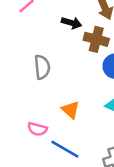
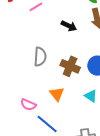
brown cross: (96, 39) -> (70, 66), moved

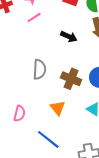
pink semicircle: (28, 105) -> (19, 114), moved, turned -98

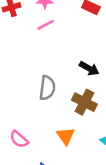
black arrow: (69, 37) -> (89, 68), moved
pink semicircle: (19, 114) -> (19, 139), turned 112

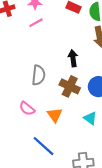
black arrow: (89, 68) -> (73, 58), turned -126
pink semicircle: (19, 139) -> (27, 108), moved

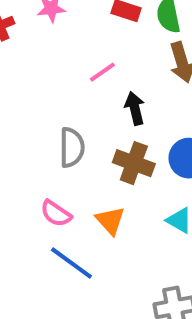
pink line: (36, 23) -> (102, 72), moved
blue line: (43, 146) -> (71, 263), moved

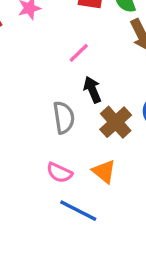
black arrow: (135, 108) -> (92, 90), moved
brown cross: (134, 163) -> (116, 122), turned 36

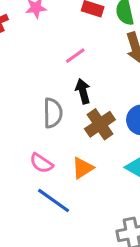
orange triangle: (104, 171) -> (83, 168), turned 40

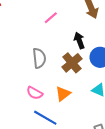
black arrow: (83, 91) -> (79, 40), moved

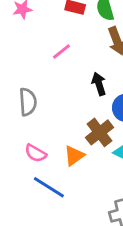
gray semicircle: (39, 58) -> (28, 102), moved
brown cross: (72, 63) -> (99, 132), moved

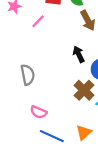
pink line: (61, 52) -> (38, 21), moved
orange triangle: (74, 156) -> (84, 132), moved

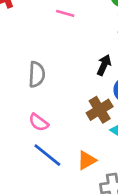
pink line: (38, 21) -> (65, 13), turned 48
black arrow: (79, 54) -> (104, 65), turned 35

